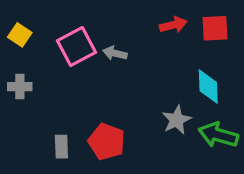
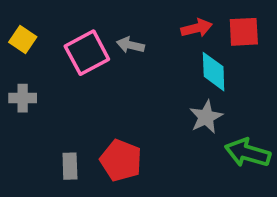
gray arrow: (115, 53) -> (130, 45), moved
cyan diamond: (208, 87) -> (214, 72), moved
gray star: (177, 120) -> (206, 117), moved

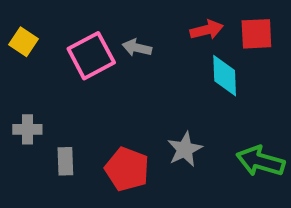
gray cross: (23, 98) -> (27, 129), moved
gray star: (206, 117) -> (185, 149), moved
gray rectangle: (70, 166) -> (65, 161), moved

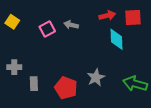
pink square: (91, 56) -> (47, 29), size x0.7

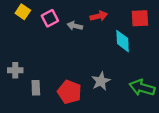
red arrow: (107, 16) -> (99, 16), moved
yellow square: (12, 22) -> (23, 12), moved
pink square: (47, 29) -> (50, 18), moved

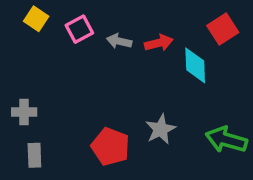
red arrow: (99, 16) -> (159, 43), moved
red square: (140, 18) -> (223, 29), turned -30
gray rectangle: (36, 88) -> (34, 155), moved

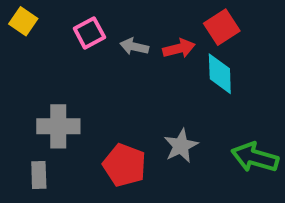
yellow square: (36, 19) -> (23, 21), moved
red square: (223, 29) -> (222, 27), moved
gray cross: (24, 112) -> (58, 126), moved, size x1.5

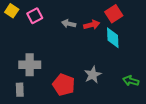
pink square: (89, 33) -> (35, 16), moved
green arrow: (255, 157) -> (131, 81), size x0.7

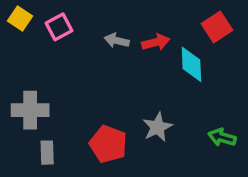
red square: (114, 14) -> (217, 27), moved
gray cross: (30, 65) -> (30, 110), moved
gray rectangle: (20, 90) -> (47, 153), moved

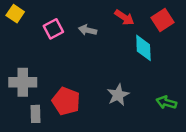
pink square: (59, 27) -> (53, 29), moved
red arrow: (156, 42) -> (124, 17), moved, turned 48
red pentagon: (108, 144) -> (66, 101), moved

